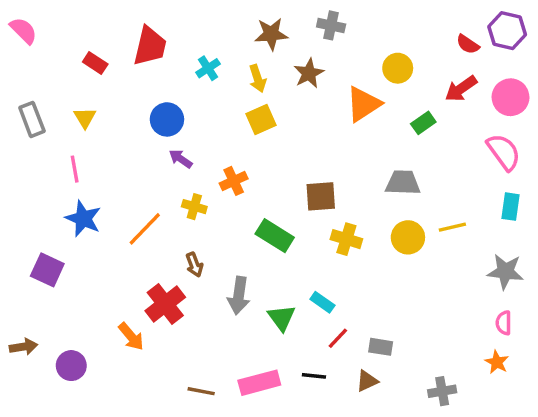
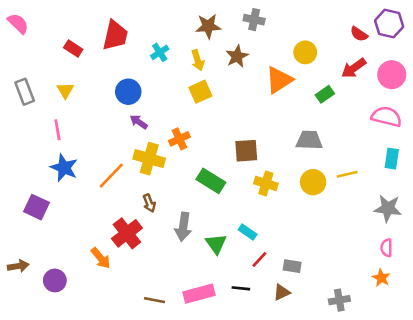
pink semicircle: (504, 152) -> (386, 117), turned -40
yellow cross: (194, 207) -> (149, 159), size x1.6

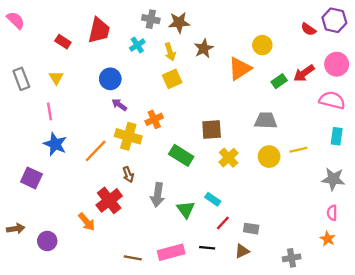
gray cross: (254, 20) -> (151, 19), moved
red arrow: (354, 68) -> (304, 73), moved
yellow cross: (266, 183) -> (229, 158), turned 30

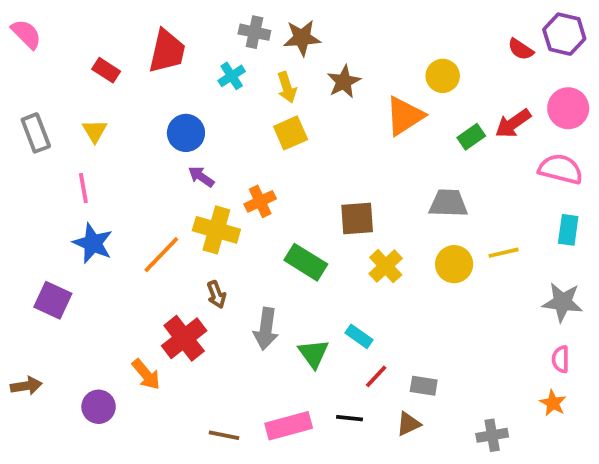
purple circle: (47, 241) -> (99, 407), moved

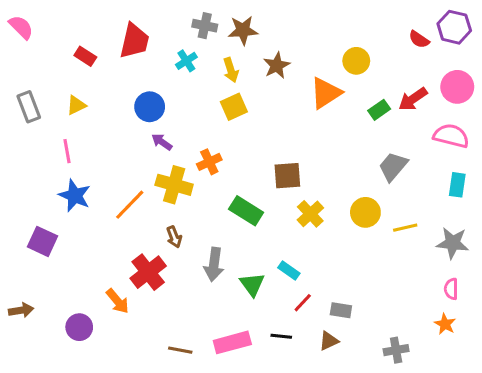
yellow triangle: (95, 131) -> (76, 105), turned 35
gray trapezoid: (448, 203) -> (393, 166), moved, turned -52
yellow line: (504, 253) -> (405, 228), moved

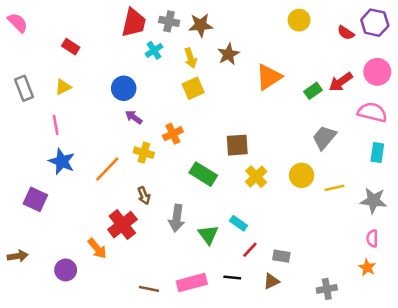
red trapezoid: (134, 41) -> (134, 23), moved
yellow circle: (356, 61) -> (299, 20), moved
yellow cross: (174, 185) -> (144, 153), size x0.7

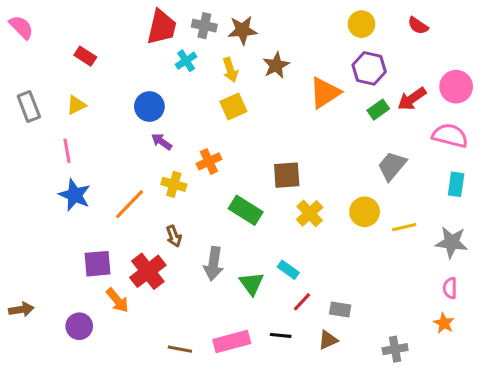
purple hexagon: (375, 23) -> (369, 68), moved
red semicircle: (346, 33) -> (418, 26), moved
purple square: (35, 199) -> (98, 264), moved, turned -30

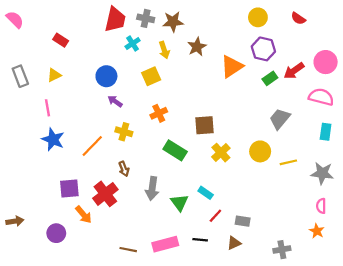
yellow square: (233, 107) -> (151, 76), moved
orange cross: (209, 161) -> (159, 113), moved

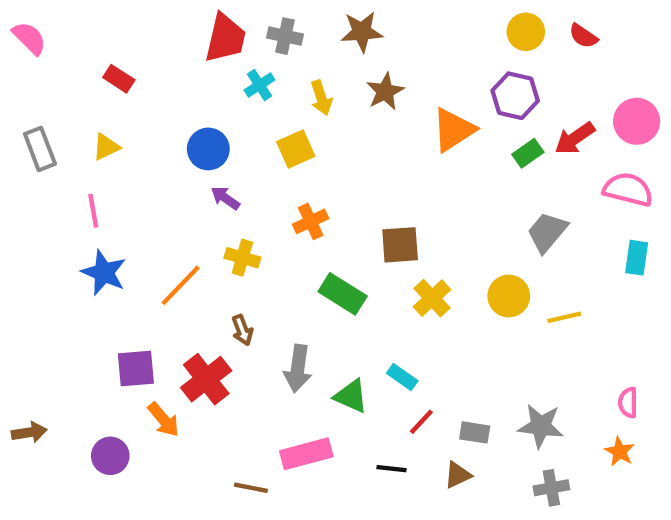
yellow circle: (258, 17) -> (526, 32), moved
brown star: (173, 22) -> (362, 32), moved
gray star: (322, 173) -> (541, 426), moved
green triangle: (179, 203) -> (351, 396), turned -30
pink rectangle: (165, 244) -> (306, 454), moved

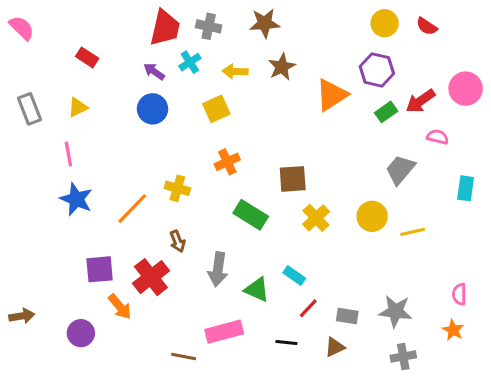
yellow arrow: (321, 98) -> (235, 71), turned 110
pink semicircle: (628, 189) -> (438, 137), moved, size x0.6
purple arrow: (225, 198) -> (154, 71), moved

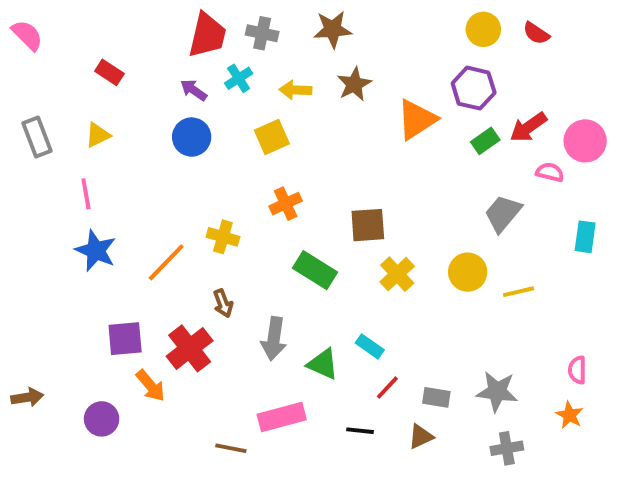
pink circle: (466, 89) -> (585, 141), moved

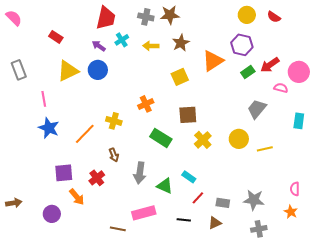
gray cross: (262, 33) -> (146, 17), moved
yellow triangle: (98, 135) -> (68, 71), moved, size x1.6
yellow square: (272, 137) -> (180, 77), moved
red cross: (190, 348) -> (97, 178), size x0.7

